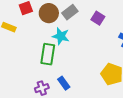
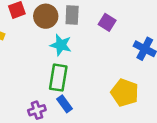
gray rectangle: (70, 12) -> (72, 15), turned -49
green rectangle: (48, 54) -> (58, 78), moved

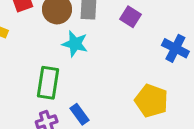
green rectangle: (58, 78) -> (48, 83), moved

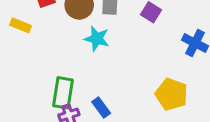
green rectangle: (48, 83) -> (63, 93), moved

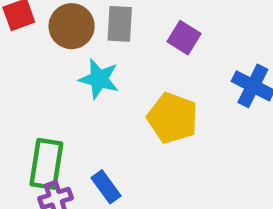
yellow pentagon: (172, 94) -> (173, 118), moved

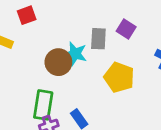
gray rectangle: (120, 24) -> (98, 39), moved
brown circle: (72, 26) -> (58, 62), moved

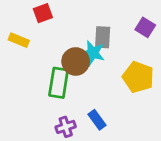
gray rectangle: (98, 39) -> (103, 37), moved
green rectangle: (43, 105) -> (59, 83), moved

